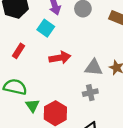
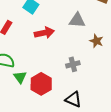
gray triangle: (94, 68) -> (77, 20), moved

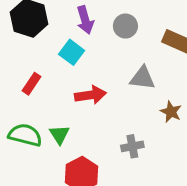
green triangle: (20, 77) -> (59, 135), moved

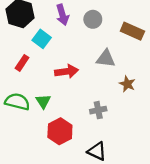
cyan square: (72, 52) -> (42, 39), moved

